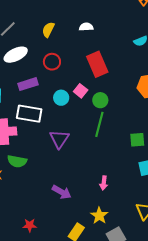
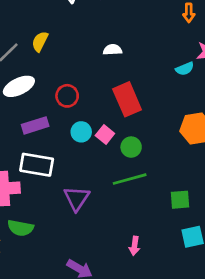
yellow semicircle: (48, 30) -> (40, 41), moved
cyan circle: (61, 98) -> (81, 132), moved
green line: (99, 124) -> (130, 179), turned 60
pink arrow: (104, 183) -> (135, 246), moved

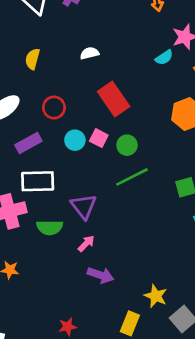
yellow semicircle: (40, 41) -> (32, 59), moved
green semicircle: (21, 228) -> (50, 227), moved
pink arrow: (135, 246) -> (86, 244), moved, turned -132

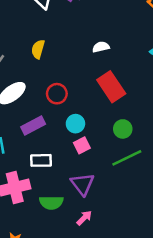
white semicircle: (90, 53) -> (101, 47), moved
pink square: (99, 138) -> (82, 145), moved, turned 35
white rectangle: (38, 181) -> (41, 160), size x0.7

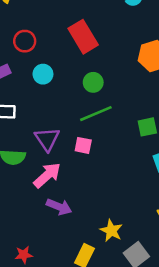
pink square: (82, 145) -> (83, 145), moved, turned 35
pink arrow: (84, 218) -> (47, 175), size x1.6

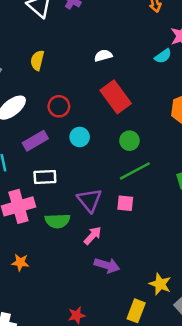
pink arrow: (47, 175) -> (93, 236), size x0.7

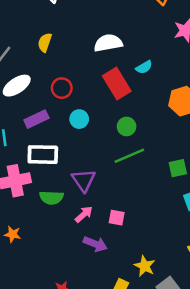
white semicircle: (103, 56) -> (108, 43), size x1.6
cyan semicircle: (163, 56) -> (144, 67), moved
white rectangle: (45, 177) -> (43, 155), size x1.4
pink square: (125, 203) -> (117, 218), moved

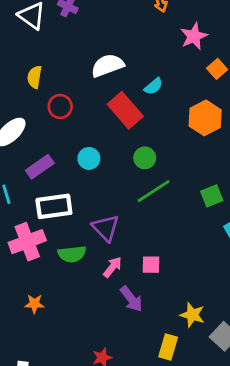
red circle: (62, 88) -> (60, 106), moved
purple arrow: (95, 244) -> (131, 299), turned 40

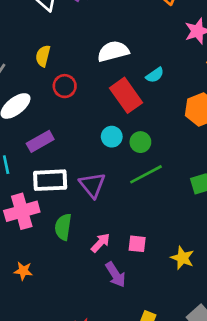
cyan circle: (89, 158) -> (112, 137), moved
purple triangle: (106, 228) -> (92, 185), moved
green semicircle: (72, 254) -> (63, 227), turned 100
yellow star: (192, 315) -> (182, 258), moved

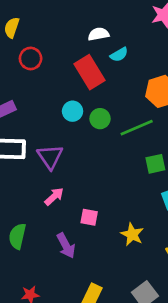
white semicircle: (113, 51) -> (99, 34), moved, size x0.7
green line: (146, 174) -> (137, 128), moved
green semicircle: (63, 227) -> (17, 236), moved
pink arrow: (100, 243) -> (54, 196), moved

